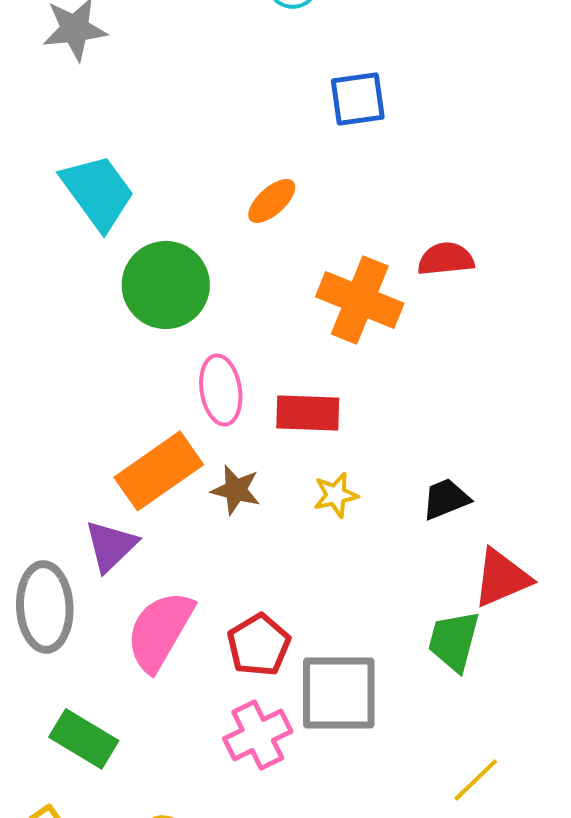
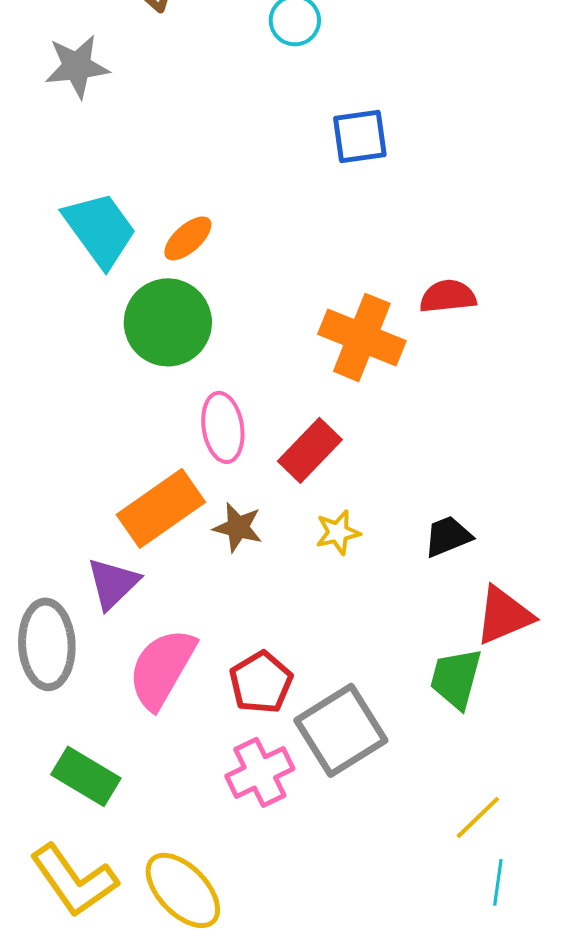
orange ellipse: (272, 201) -> (188, 238), moved
red rectangle: (308, 413) -> (310, 450), turned -48
gray square: (339, 693) -> (341, 730), turned -32

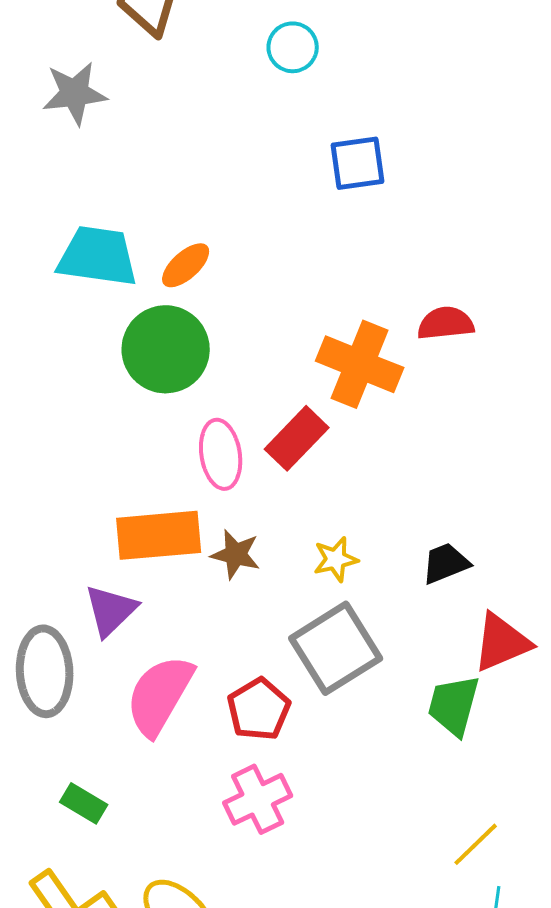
cyan trapezoid: (100, 229) -> (98, 256), turned -46
red rectangle: (310, 450) -> (297, 438), moved
orange rectangle: (161, 508) -> (159, 535), turned 30
gray square: (341, 730) -> (336, 648), moved
green rectangle: (86, 776) -> (84, 803), size x0.7

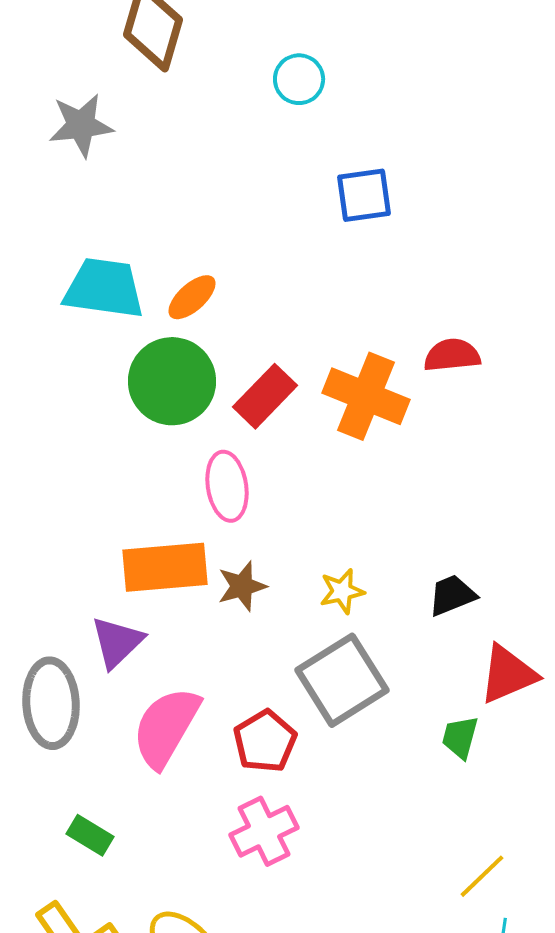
red rectangle: (297, 438) -> (265, 396), moved
brown star: (236, 554) -> (242, 586), turned -30
green trapezoid: (454, 705) -> (460, 737), size x0.7

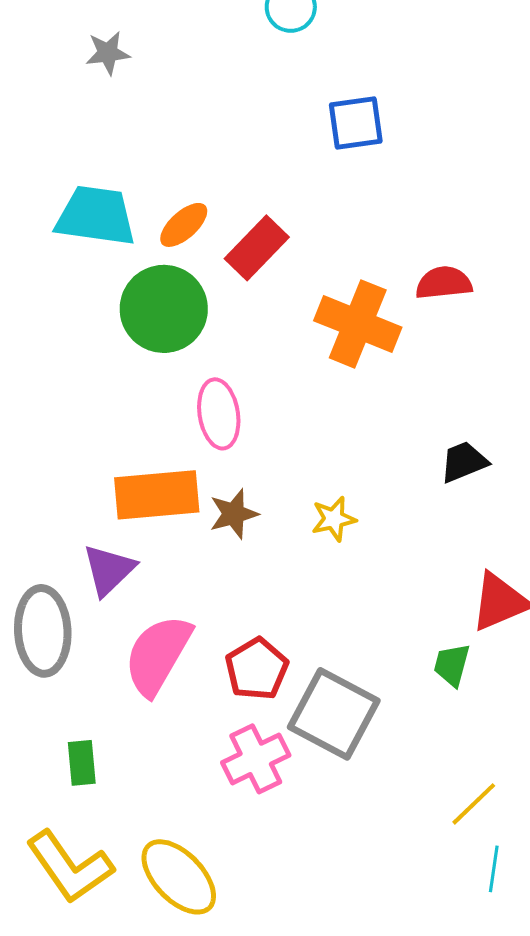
gray star: (81, 125) -> (108, 53), moved, size x0.7
red rectangle: (265, 396) -> (257, 248), moved
black trapezoid: (452, 595) -> (464, 462), moved
gray square: (342, 680) -> (334, 714), moved, turned -30
green rectangle: (90, 835) -> (82, 763), turned 54

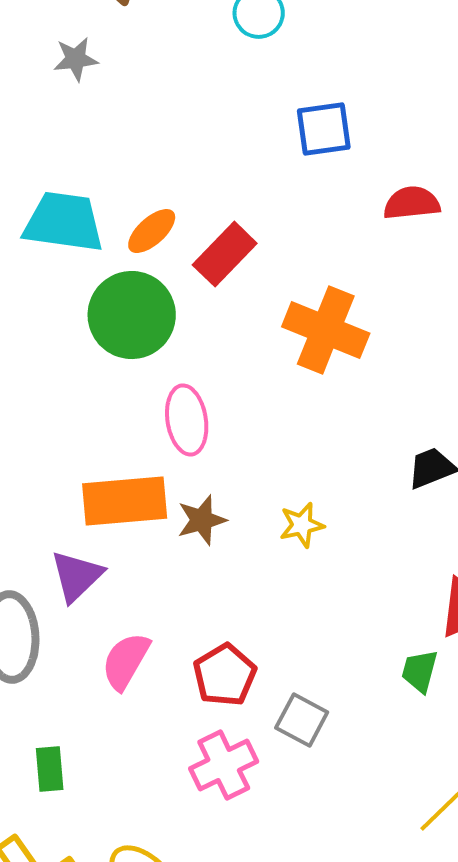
red semicircle: (444, 283) -> (412, 203), moved
pink semicircle: (158, 655) -> (126, 661), size x0.7
gray square: (334, 714) -> (302, 720), size x0.6

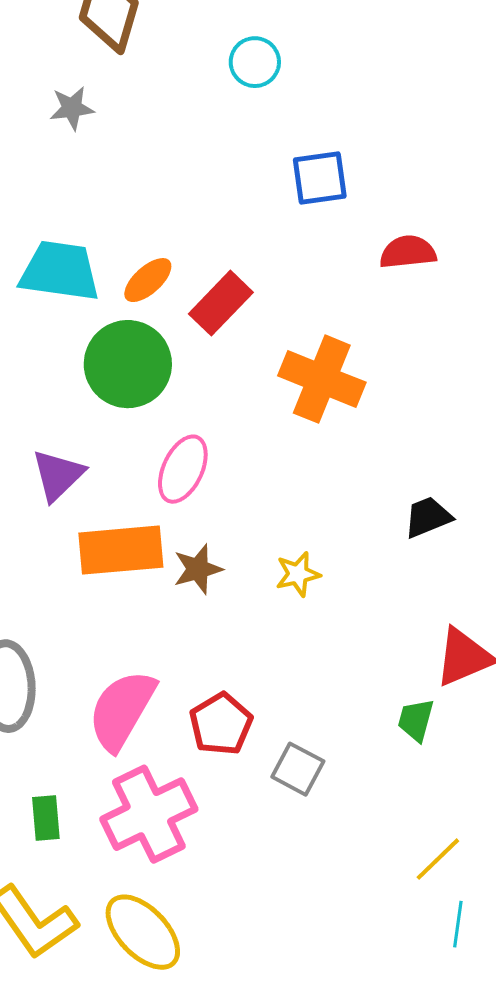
pink ellipse: (187, 420) -> (183, 469), turned 34
purple triangle: (77, 576) -> (58, 475), moved
pink semicircle: (126, 661) -> (122, 710), size x1.4
pink cross: (224, 765) -> (149, 814), moved, size x1.4

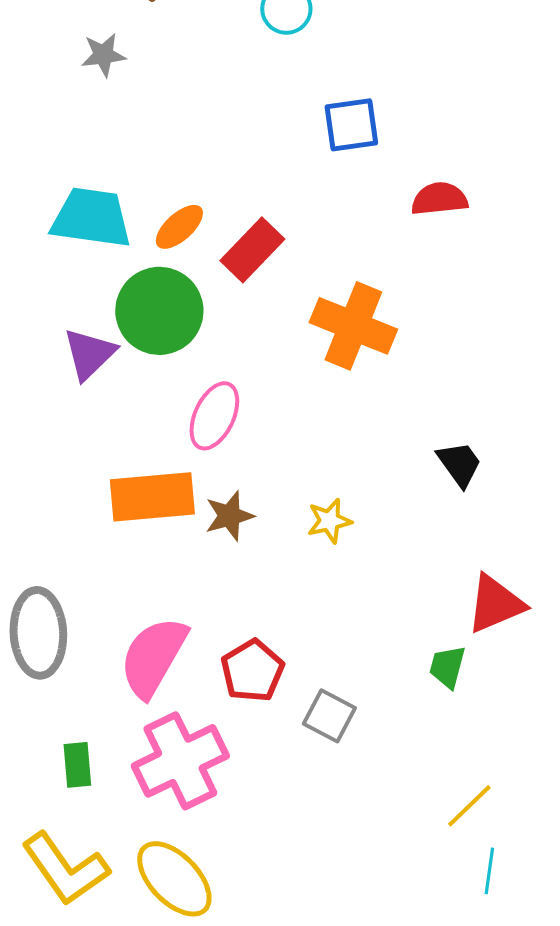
purple triangle: (58, 475) -> (89, 354), moved
black trapezoid: (428, 517) -> (459, 464), turned 76

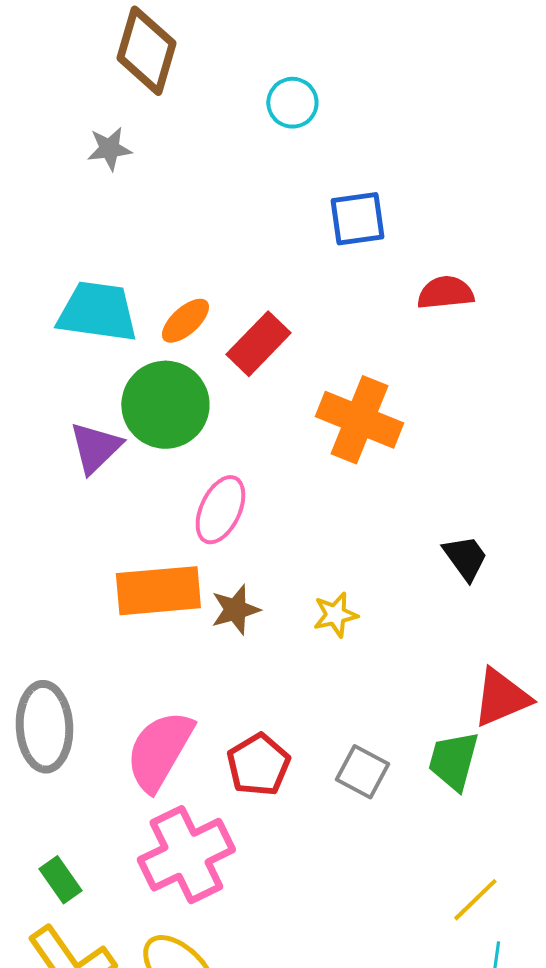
green trapezoid: (447, 667) -> (453, 761), size x1.4
gray square: (329, 716) -> (362, 772), moved
green rectangle: (77, 765) -> (60, 880), moved, turned -30

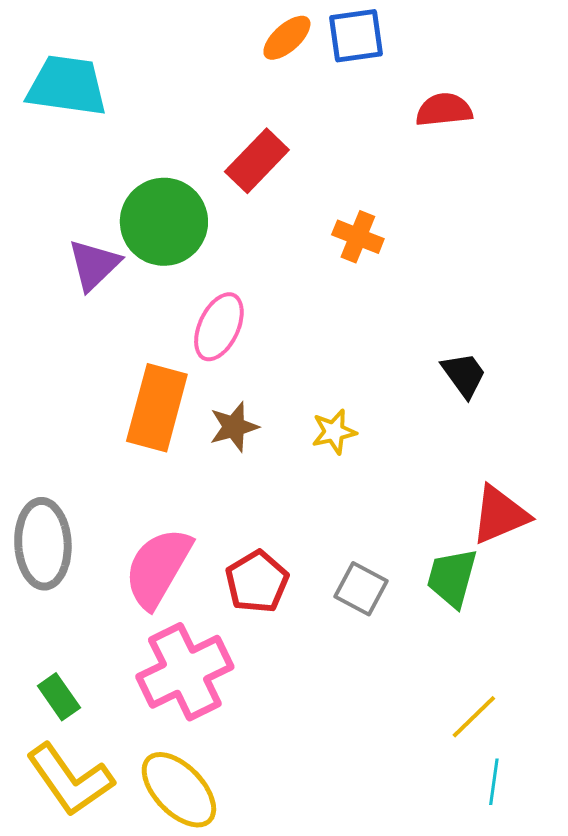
cyan trapezoid: (97, 312) -> (67, 86), moved
orange ellipse: (185, 321) -> (287, 38), moved
orange cross: (359, 420) -> (358, 237), size x0.6
orange rectangle: (158, 591) -> (157, 408), turned -70

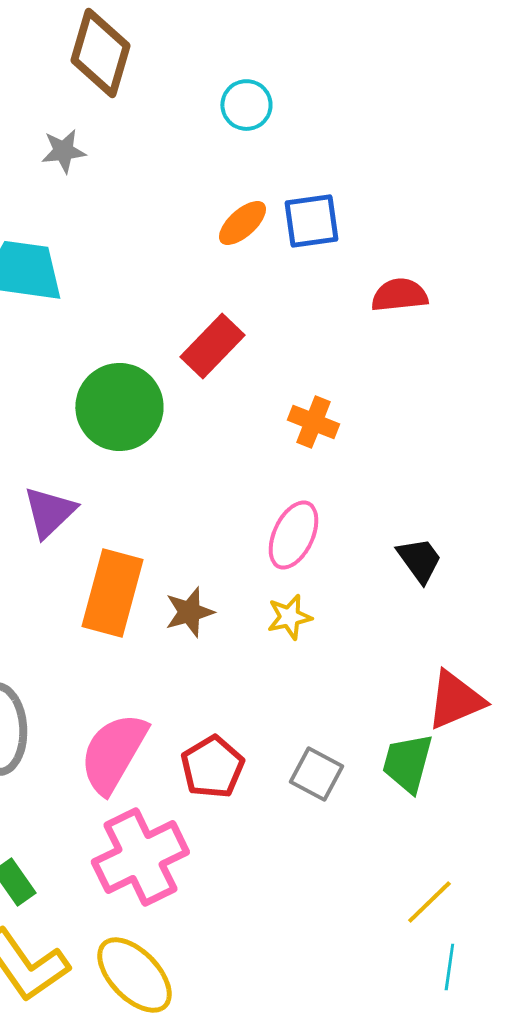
purple triangle: (94, 265) -> (49, 512), moved
pink ellipse: (219, 327) -> (293, 535), moved

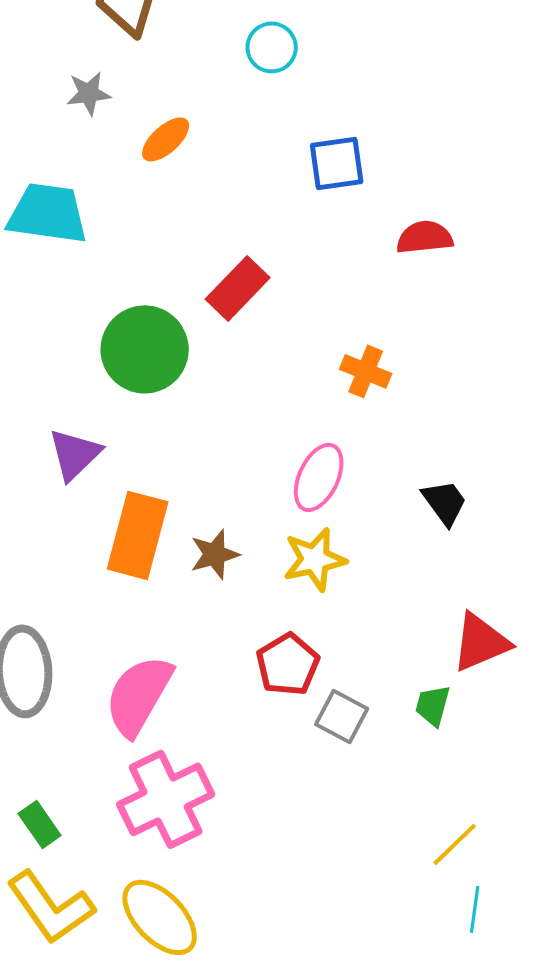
orange ellipse: (242, 223) -> (166, 139), moved
orange cross: (313, 422) -> (366, 371), moved
yellow star: (289, 617) -> (315, 559), size x1.4
green trapezoid: (407, 763) -> (433, 705), size x0.7
red pentagon: (212, 767) -> (288, 664), moved

